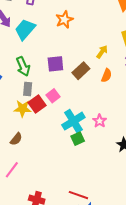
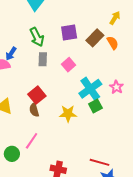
orange semicircle: (107, 75) -> (113, 43), moved, turned -48
red square: (37, 104) -> (37, 95), moved
yellow star: (22, 109) -> (68, 114), moved
brown semicircle: (16, 139) -> (34, 110), turned 128

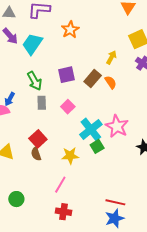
pink star: (116, 87) -> (117, 126), size x1.6
pink line: (32, 141) -> (60, 185), moved
red line: (100, 162) -> (115, 202), moved

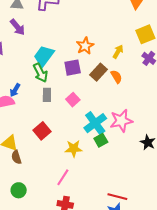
orange star: (70, 30) -> (85, 46), moved
cyan trapezoid: (32, 44) -> (44, 56), moved
pink star: (117, 126) -> (121, 121), turned 30
brown semicircle: (36, 154) -> (16, 157), moved

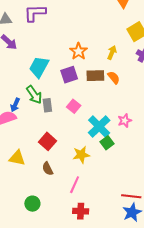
brown rectangle: (98, 72) -> (95, 76), turned 54
green arrow: (40, 73) -> (34, 95), moved
pink star: (121, 121) -> (125, 121), size x0.6
brown semicircle: (16, 157) -> (48, 169), moved

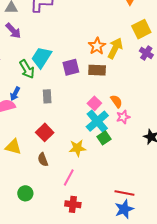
orange star: (79, 51) -> (97, 46), moved
yellow arrow: (112, 53) -> (115, 48), size x1.5
orange semicircle: (114, 78) -> (116, 101), moved
green arrow: (34, 95) -> (27, 69), moved
pink square: (74, 106) -> (94, 103), moved

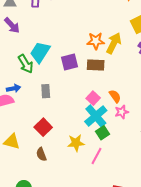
orange star: (97, 46) -> (96, 41), turned 30
blue arrow: (15, 94) -> (14, 88), turned -128
pink line: (69, 177) -> (96, 156), moved

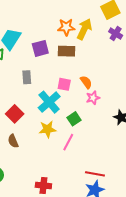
gray rectangle: (46, 91) -> (27, 77), moved
pink square: (93, 98) -> (64, 84), turned -32
cyan cross: (96, 116) -> (49, 102), moved

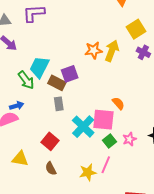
brown rectangle: (66, 51) -> (57, 83), moved, turned 30
pink square: (64, 84) -> (103, 120), moved, size x1.6
pink star: (93, 98) -> (129, 139), moved
yellow star: (48, 129) -> (88, 172), moved

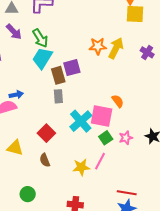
yellow square: (136, 29) -> (135, 14), moved, turned 30
green arrow: (26, 80) -> (40, 38), moved
brown rectangle: (57, 83) -> (58, 75), turned 42

